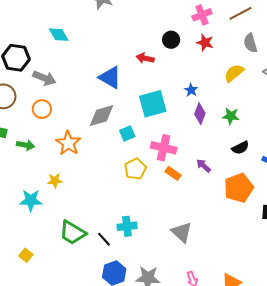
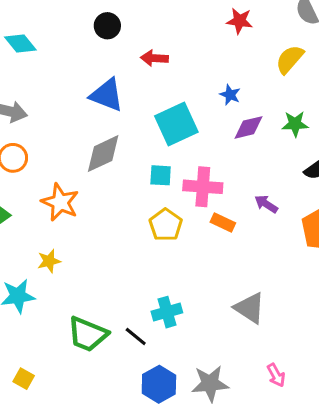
black circle: (171, 40) -> (107, 26), moved
purple diamond: (200, 114) -> (249, 127), turned 65
cyan square: (127, 133) -> (161, 175), moved, turned 35

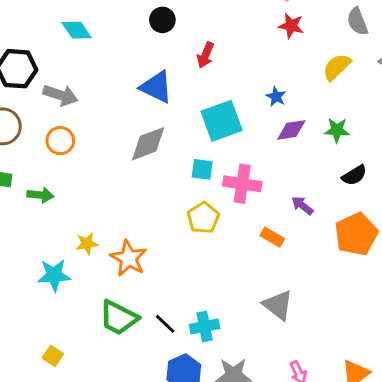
red arrow: (154, 58) -> (205, 55), turned -75
orange star: (60, 202) -> (129, 258), moved
orange rectangle: (223, 223) -> (272, 237), moved
cyan cross: (167, 312) -> (205, 327), moved

